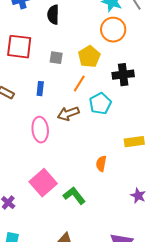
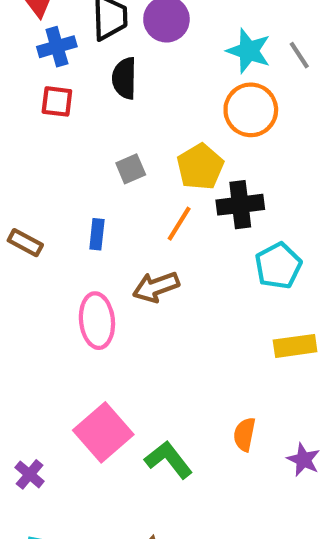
red square: (19, 47) -> (57, 101), moved, size x0.6
gray square: (56, 58) -> (131, 169), turned -32
black cross: (123, 75) -> (240, 205), moved
cyan pentagon: (100, 104) -> (278, 266), moved
orange semicircle: (101, 164) -> (244, 434), moved

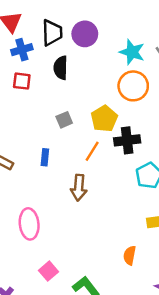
brown arrow: (156, 287) -> (79, 188), turned -65
pink ellipse: (97, 321) -> (29, 224), moved
pink square: (103, 432) -> (48, 271), size x0.6
orange semicircle: (244, 434) -> (130, 255), moved

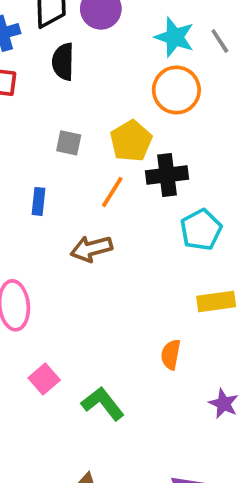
gray square: (64, 120) -> (69, 143), turned 35
brown arrow: (79, 188) -> (91, 249), turned 70

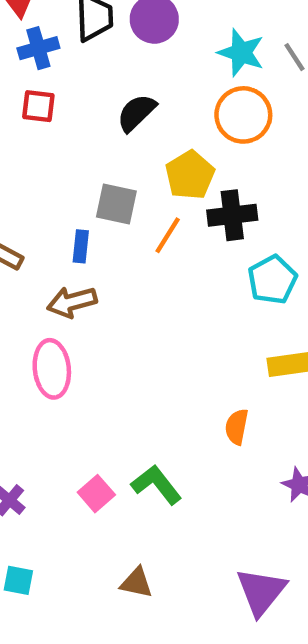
black semicircle: (63, 62) -> (136, 113), moved, turned 45
gray square: (69, 143) -> (116, 204), moved, size x1.4
brown arrow: (91, 249) -> (72, 302), moved
pink square: (44, 379) -> (96, 494), moved

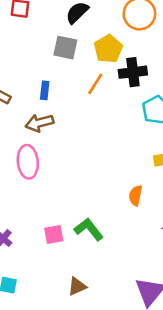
gray square: (116, 204) -> (65, 48), moved
pink square: (96, 494) -> (54, 234), turned 30
brown triangle: (136, 583) -> (77, 286), turned -36

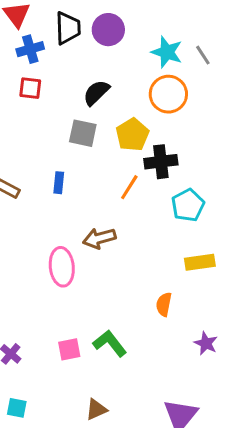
orange line: (95, 84) -> (129, 187), moved
brown arrow: (39, 123) -> (99, 238), moved
pink ellipse: (28, 162) -> (62, 267), moved

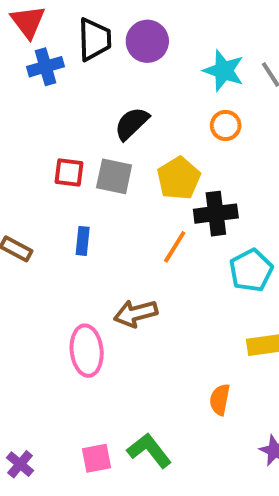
red square: (30, 88) -> (69, 172), moved
orange circle: (168, 94) -> (226, 125), size x0.6

